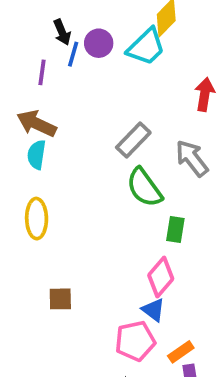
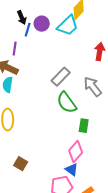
purple line: (42, 72) -> (15, 49), moved
brown square: (60, 299) -> (21, 164), turned 32

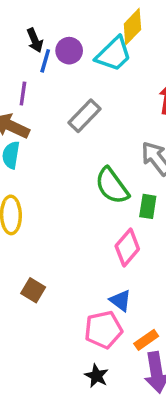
gray rectangle: (61, 77) -> (85, 116), moved
green rectangle: (84, 126) -> (148, 206), moved
pink diamond: (76, 152) -> (127, 247), moved

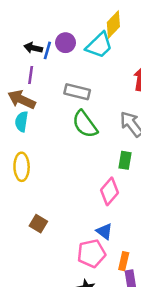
black arrow: (35, 40) -> (33, 48), moved, turned 126
gray rectangle: (85, 116) -> (77, 92), turned 60
green semicircle: (112, 186) -> (85, 124), moved
orange rectangle: (146, 340) -> (124, 261), turned -42

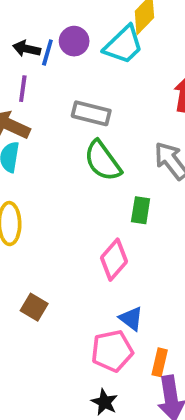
green rectangle: (125, 160) -> (141, 210), moved
pink diamond: (109, 191) -> (114, 260), moved

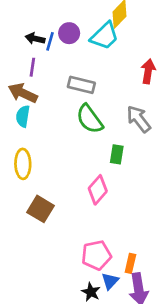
brown square: (34, 307) -> (41, 209), moved, size x1.4
blue triangle: (131, 319) -> (110, 281), moved, turned 36

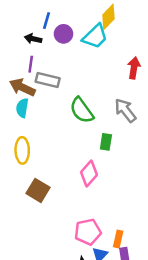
blue line: (50, 41) -> (47, 21), moved
gray rectangle: (81, 85) -> (48, 80), moved

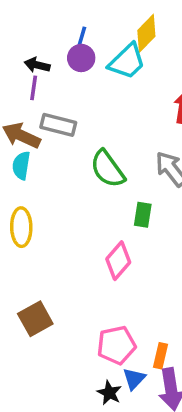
blue line: (47, 21) -> (81, 39), moved
purple line: (31, 64) -> (34, 88), moved
brown square: (38, 190) -> (35, 319), moved, turned 30

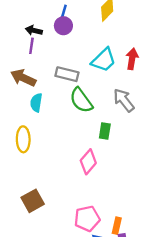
cyan trapezoid: (127, 61) -> (104, 60), moved
gray rectangle: (58, 125) -> (67, 74), moved
cyan semicircle: (21, 165) -> (36, 103), moved

